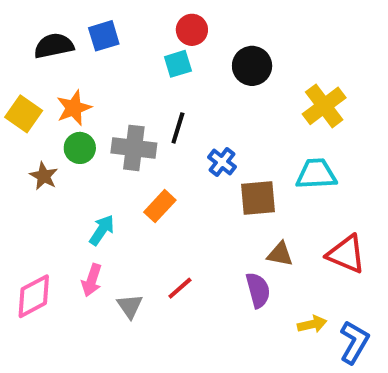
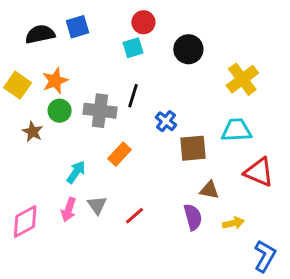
red triangle: (346, 254) -> (259, 172), moved
gray triangle: (130, 306) -> (97, 205), moved
yellow arrow: (312, 324) -> (233, 223), moved

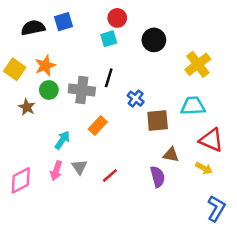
yellow arrow: (233, 223) -> (204, 168), moved, turned 42

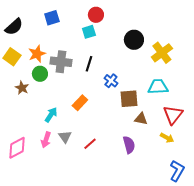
black semicircle: (33, 28) -> (14, 27), moved, turned 150
black circle: (154, 40) -> (134, 40), moved
gray cross: (82, 90) -> (61, 62), moved
red triangle: (211, 140) -> (173, 115), turned 45
brown triangle: (171, 155) -> (141, 119), moved

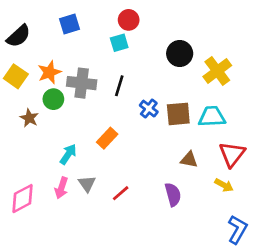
brown square: (129, 99) -> (178, 114), moved

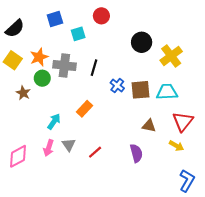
cyan square: (119, 43) -> (78, 34), moved

